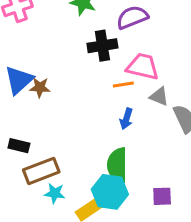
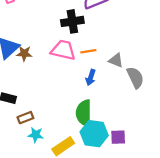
pink trapezoid: (143, 67) -> (63, 50), moved
brown rectangle: (41, 171) -> (25, 118), size x0.6
cyan hexagon: (110, 192) -> (94, 134), moved

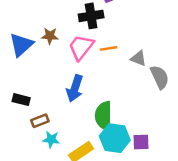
pink trapezoid: (63, 50) -> (81, 47), turned -65
brown star: (24, 53) -> (50, 36), moved
blue arrow: (91, 78) -> (75, 88), moved, size x1.5

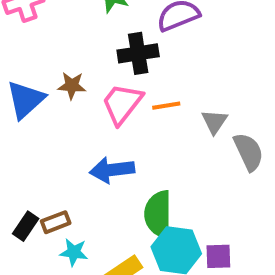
gray triangle: (138, 58) -> (214, 122), turned 42
blue arrow: (75, 88) -> (112, 170), turned 65
black rectangle: (21, 100) -> (26, 226), moved, turned -70

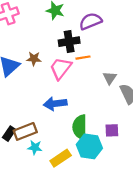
orange line: (166, 106) -> (83, 58), moved
brown rectangle: (56, 222) -> (25, 131), size x1.5
purple square: (218, 256) -> (112, 130), moved

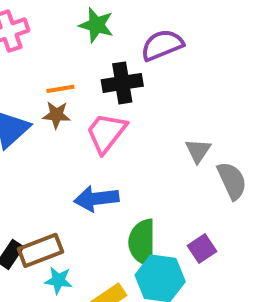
orange line: (83, 58) -> (60, 89), moved
purple square: (112, 130) -> (202, 248), turned -32

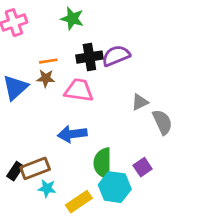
purple semicircle: (162, 45) -> (116, 56), moved
pink trapezoid: (106, 133) -> (79, 90), turned 60
gray triangle: (198, 151) -> (140, 102), turned 30

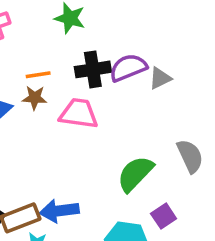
gray triangle: (140, 102) -> (160, 78), moved
blue arrow: (72, 134) -> (59, 211), moved
green semicircle: (103, 163) -> (135, 174), moved, turned 44

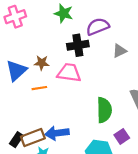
purple semicircle: (128, 68) -> (98, 27), moved
orange line: (38, 75) -> (39, 88), moved
green semicircle: (135, 174) -> (104, 110), turned 135

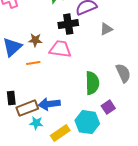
black rectangle: (16, 140) -> (11, 98), moved, turned -40

